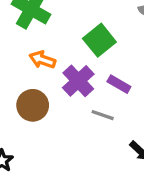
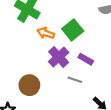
orange arrow: (42, 60) -> (46, 33), moved
brown circle: (33, 105) -> (29, 85), moved

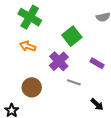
orange arrow: (46, 33) -> (28, 46), moved
purple rectangle: (86, 59) -> (97, 63), moved

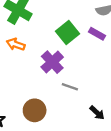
purple rectangle: (97, 63) -> (97, 34), moved
brown circle: (32, 87) -> (35, 110), moved

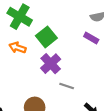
green square: (68, 33) -> (46, 37), moved

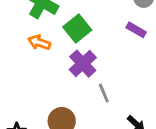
gray line: (67, 86) -> (104, 93), turned 48

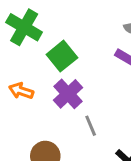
orange arrow: (39, 42) -> (21, 91), moved

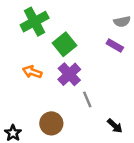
green cross: (24, 27) -> (35, 22), turned 32

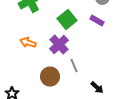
green square: (65, 44) -> (67, 20), moved
brown circle: (51, 123) -> (50, 77), moved

